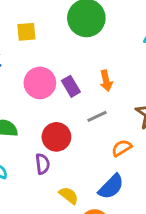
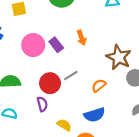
gray line: (97, 116) -> (71, 76), moved
blue semicircle: (111, 187) -> (94, 115), turned 36

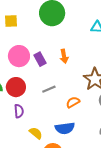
red circle: (50, 83) -> (16, 87), moved

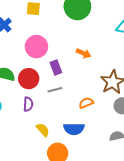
orange arrow: (64, 56) -> (84, 53), turned -64
purple rectangle: (40, 59) -> (56, 67), moved
gray line: (49, 89) -> (55, 90), moved

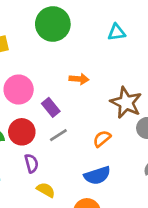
yellow semicircle: (43, 130) -> (46, 190), moved

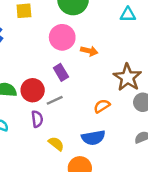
pink circle: (19, 90) -> (62, 37), moved
gray line: (58, 135) -> (55, 100), moved
yellow semicircle: (46, 190) -> (56, 144), moved

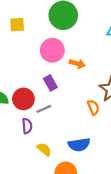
orange semicircle: (102, 106) -> (93, 107), moved, turned 98

